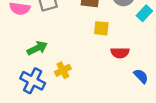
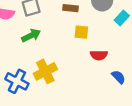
green arrow: (37, 48) -> (31, 35), moved
yellow cross: (63, 70) -> (45, 71), size x1.5

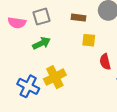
red semicircle: (99, 55) -> (105, 62), turned 77

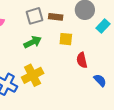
gray square: (42, 17) -> (35, 16), moved
green arrow: (42, 43) -> (33, 42), moved

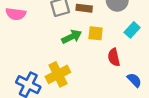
cyan rectangle: (103, 26) -> (132, 30), moved
green arrow: (33, 42) -> (72, 37), moved

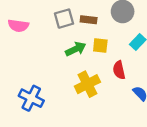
yellow cross: (58, 74) -> (87, 84), moved

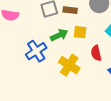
yellow cross: (87, 84) -> (69, 65), turned -30
blue cross: (31, 98) -> (36, 51), moved, turned 30

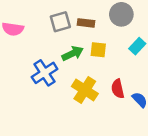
red semicircle: (96, 53) -> (118, 89), moved

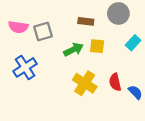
gray square: (60, 22) -> (43, 31), moved
blue cross: (45, 73) -> (25, 67), moved

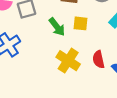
green arrow: (73, 49) -> (57, 27), turned 78

